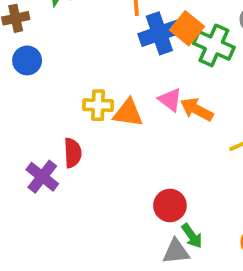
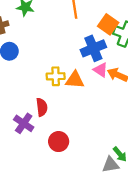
blue cross: (159, 33) -> (93, 48), moved
red circle: (170, 205) -> (59, 142), moved

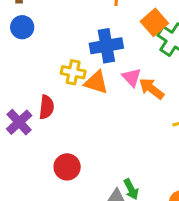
blue cross: (93, 48) -> (106, 46), moved
red circle: (59, 142) -> (67, 167), moved

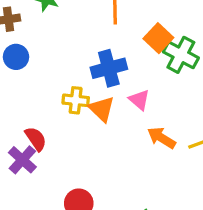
orange triangle: (96, 82) -> (102, 109), turned 32
orange arrow: (151, 89) -> (161, 138), moved
red semicircle: (47, 107) -> (36, 139), moved, turned -35

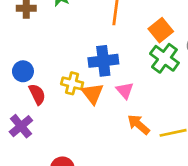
orange square: (158, 38) -> (161, 30), moved
blue circle: (16, 57) -> (23, 71), moved
red semicircle: (36, 139) -> (37, 94), moved

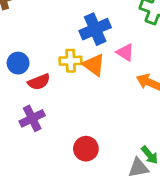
red semicircle: (37, 94) -> (39, 82), turned 110
purple cross: (21, 126) -> (32, 118), turned 30

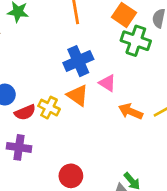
yellow cross: (71, 61) -> (49, 108), moved, turned 30
purple cross: (32, 118) -> (19, 147), turned 35

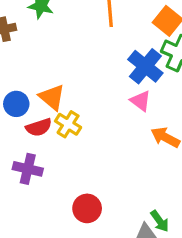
blue cross: (78, 61) -> (145, 66), moved, turned -32
orange triangle: (78, 95) -> (52, 97), moved

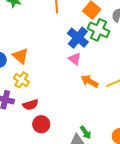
yellow cross: (68, 124) -> (21, 80), moved
red semicircle: (39, 127) -> (30, 105), moved

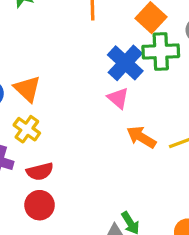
green cross: (98, 30) -> (161, 51), turned -30
red circle: (41, 124) -> (40, 205), moved

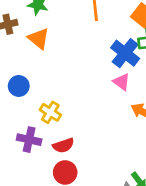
orange triangle: (27, 89) -> (39, 39), moved

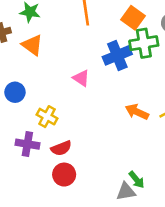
blue cross: (125, 53) -> (117, 55), turned 32
pink triangle: (122, 82) -> (81, 78), moved

